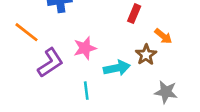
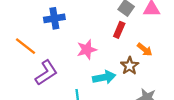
pink star: (85, 48) -> (87, 50), moved

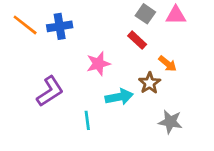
red rectangle: (119, 30) -> (137, 40), turned -70
orange line: (25, 46) -> (25, 25), moved

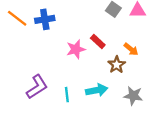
red rectangle: (137, 40) -> (98, 41), moved
purple L-shape: (50, 91) -> (37, 87), moved
cyan arrow: (119, 97) -> (97, 90), moved

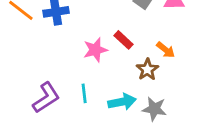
cyan line: (67, 95) -> (84, 93), moved
gray star: (133, 96) -> (154, 109), moved

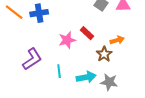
orange arrow: (166, 50) -> (117, 40), turned -56
purple L-shape: (46, 98) -> (32, 59), moved

